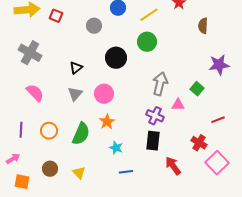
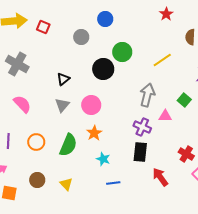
yellow line: (149, 15) -> (162, 60), moved
green circle: (147, 42) -> (122, 52), moved

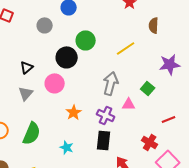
pink circle: (91, 105) -> (55, 83), moved
orange star: (94, 133) -> (74, 112), moved

